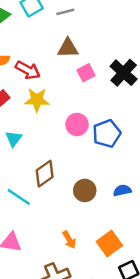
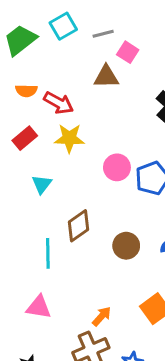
pink square: (86, 73) -> (128, 52), moved, turned -30
cyan line: (19, 197) -> (48, 253), turned 55
orange arrow: (69, 240) -> (102, 316), moved, turned -108

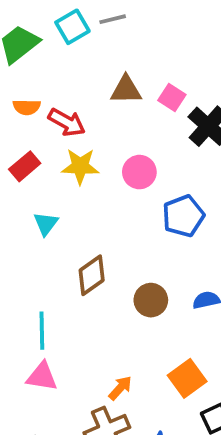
gray line: (103, 34) -> (113, 19), moved
pink square: (128, 52) -> (172, 98), moved
pink circle: (117, 167) -> (139, 172), moved
cyan line: (48, 253) -> (42, 331), moved

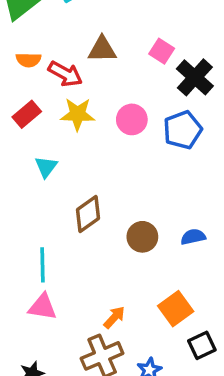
brown triangle: (126, 90) -> (102, 49), moved
blue pentagon: (183, 216) -> (183, 130), moved

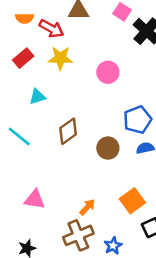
pink circle: (132, 119) -> (108, 72), moved
blue pentagon: (183, 130) -> (137, 120), moved
cyan triangle: (46, 167) -> (37, 97), turned 36
cyan line: (43, 265) -> (19, 136), moved, turned -50

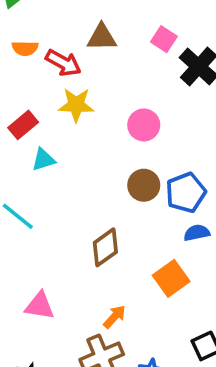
red rectangle: (23, 58) -> (23, 125), moved
brown diamond: (68, 131) -> (105, 247), moved
brown circle: (108, 148) -> (144, 185), moved
orange square: (132, 201) -> (171, 278), moved

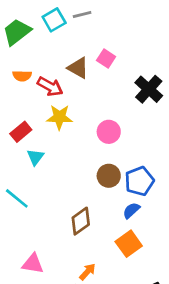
brown triangle: (102, 37) -> (78, 68), turned 30
pink square: (164, 39) -> (106, 59), moved
cyan triangle: (43, 160) -> (35, 157), turned -36
blue semicircle: (197, 233) -> (131, 210), moved, turned -30

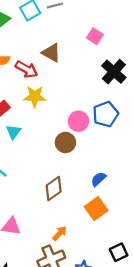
pink square: (106, 59) -> (95, 36), moved
pink circle: (109, 132) -> (78, 121), moved
brown circle: (109, 176) -> (65, 142), moved
blue pentagon: (139, 181) -> (106, 114), moved

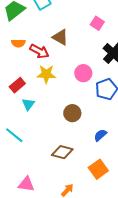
pink circle: (78, 121) -> (83, 73), moved
blue semicircle: (99, 179) -> (100, 135), moved
brown diamond: (54, 189) -> (62, 152), turned 50

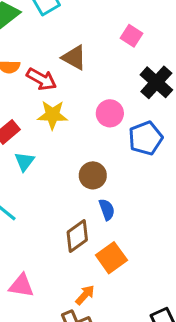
blue semicircle: (100, 135) -> (107, 210), moved, turned 112
brown diamond: (62, 152) -> (77, 236), turned -50
orange square: (98, 169) -> (111, 258), moved

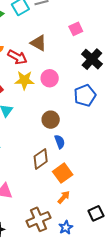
pink square: (132, 36) -> (76, 29), turned 32
pink circle: (110, 113) -> (50, 78), moved
orange arrow: (85, 295) -> (64, 197), moved

